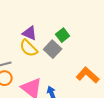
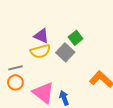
yellow semicircle: (29, 48) -> (40, 51), turned -60

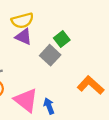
yellow semicircle: (40, 51) -> (22, 21), moved

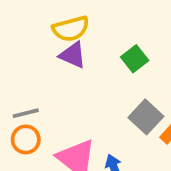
gray square: (50, 55) -> (146, 117), moved

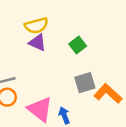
gray square: (146, 117) -> (85, 83), turned 30

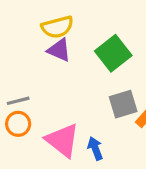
green square: (78, 45) -> (113, 53), size x1.5

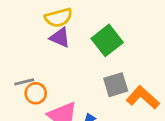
orange circle: (18, 124) -> (36, 93), moved

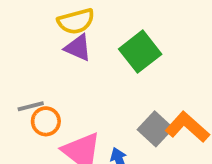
gray square: (116, 85) -> (155, 129), moved, turned -30

